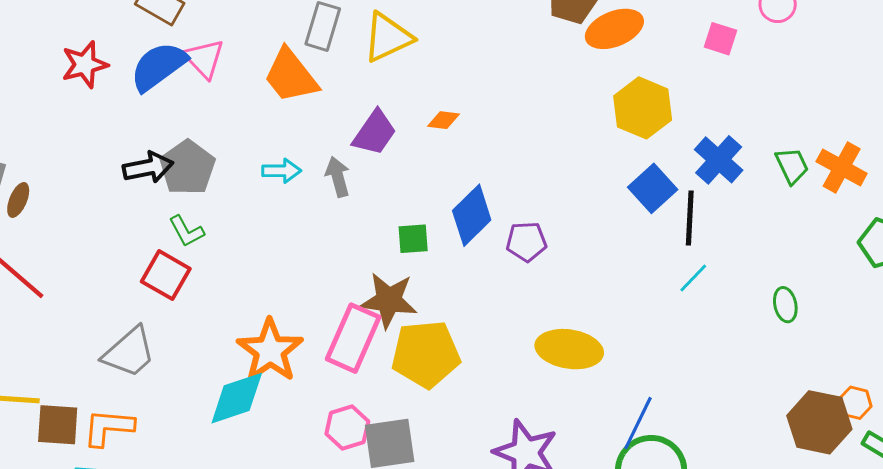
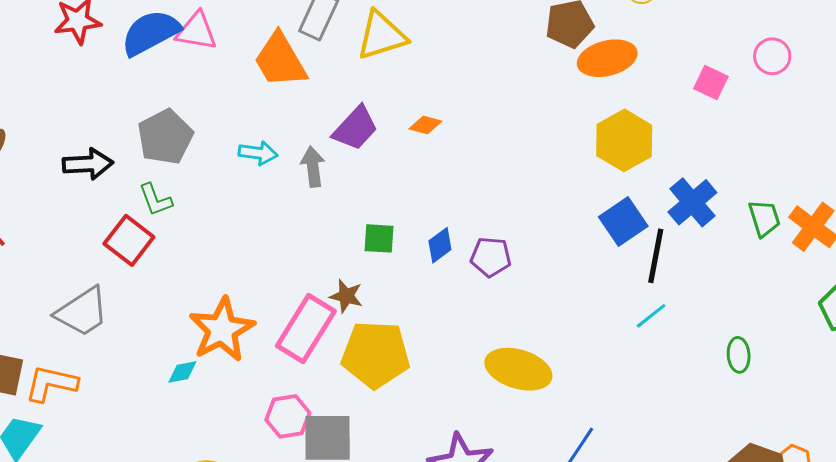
pink triangle: (204, 59) -> (197, 31), turned -45
black arrow: (148, 167) -> (88, 164), moved
blue diamond: (472, 215) -> (440, 245), moved, size x0.6
brown star: (389, 300) -> (346, 296), size x0.6
cyan diamond: (237, 398) -> (182, 372), size x0.5

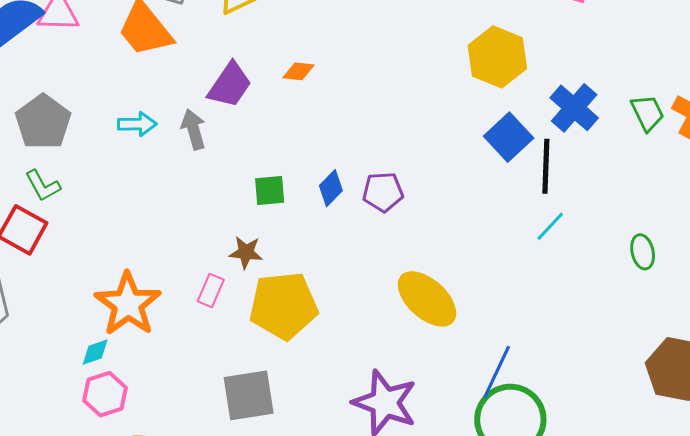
pink rectangle: (306, 329) -> (211, 291), size x0.5
yellow ellipse: (518, 369) -> (427, 299), turned 34
pink hexagon: (288, 416) -> (105, 394), moved

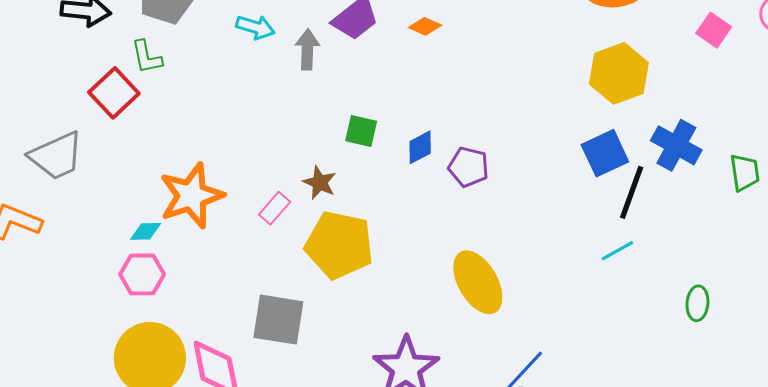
blue cross: (574, 108) -> (676, 145), turned -30

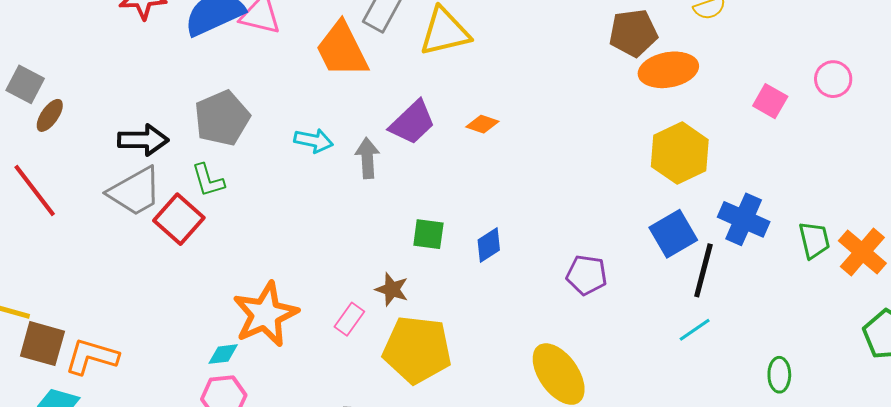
gray trapezoid: (56, 156) -> (135, 191), moved
purple pentagon: (469, 167) -> (587, 275), moved

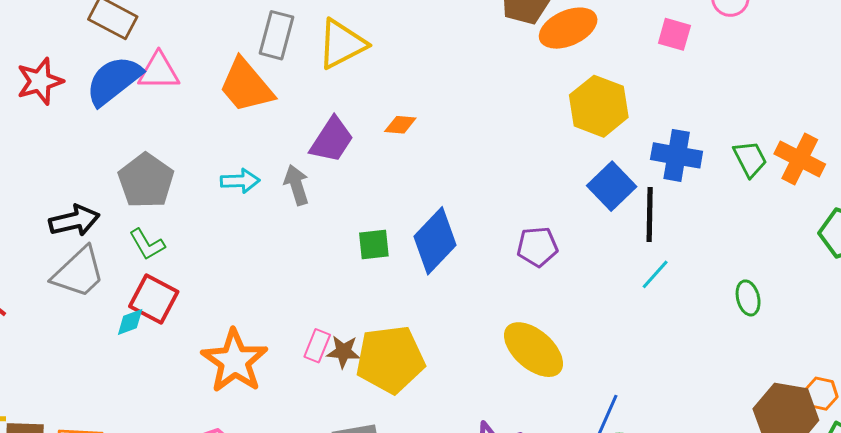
red square: (179, 219) -> (154, 299), moved
blue diamond: (489, 245) -> (435, 241), size x1.8
brown star: (392, 289) -> (343, 352), moved
cyan diamond: (223, 354) -> (130, 322), moved

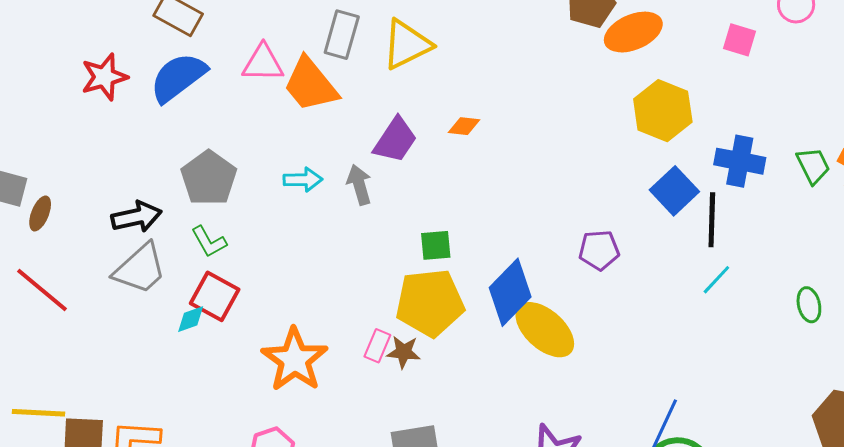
pink triangle: (159, 71) -> (263, 63), moved
blue diamond: (435, 241) -> (510, 292), moved
yellow ellipse: (534, 350) -> (545, 330), moved
yellow pentagon: (390, 359) -> (430, 303), moved

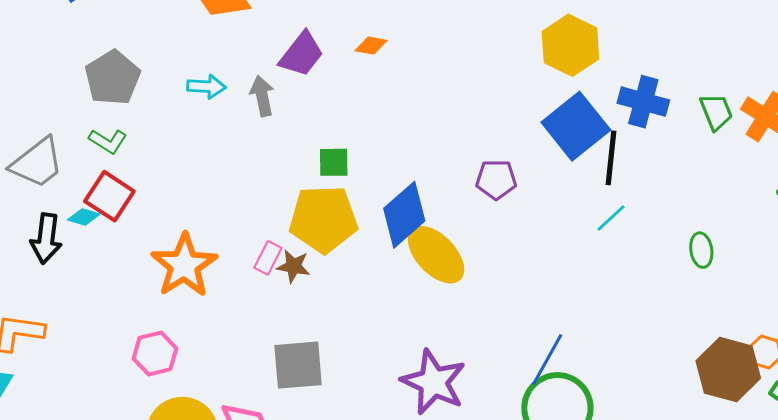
blue square: (674, 191) -> (576, 126), size x1.4
black arrow: (137, 217) -> (46, 238), moved, turned 105
green L-shape: (209, 242) -> (108, 141), turned -33
cyan diamond: (191, 319) -> (84, 217), turned 32

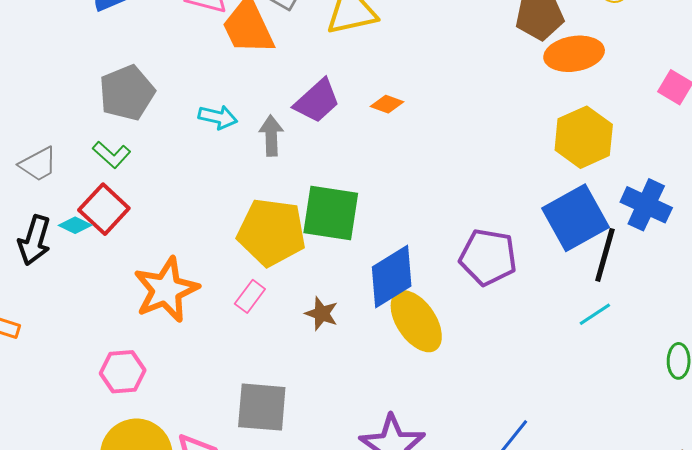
green square: (334, 162) -> (331, 213), size x1.8
gray trapezoid: (37, 163) -> (38, 164), size x0.7
purple pentagon: (496, 180) -> (488, 257), size x1.4
yellow pentagon: (323, 219) -> (271, 232), moved
brown star: (293, 266) -> (322, 314), moved

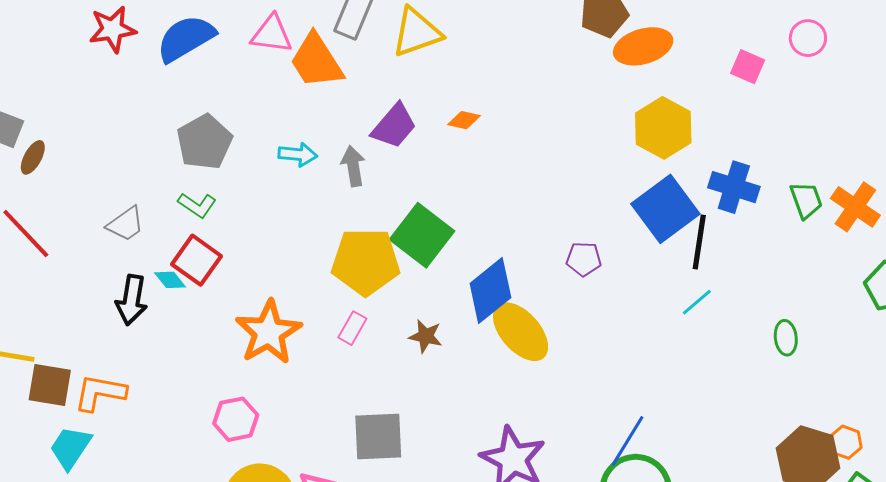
green square: (331, 213) -> (422, 235), turned 36
cyan diamond: (75, 225) -> (170, 280), turned 32
purple pentagon: (488, 257) -> (584, 259), size x0.6

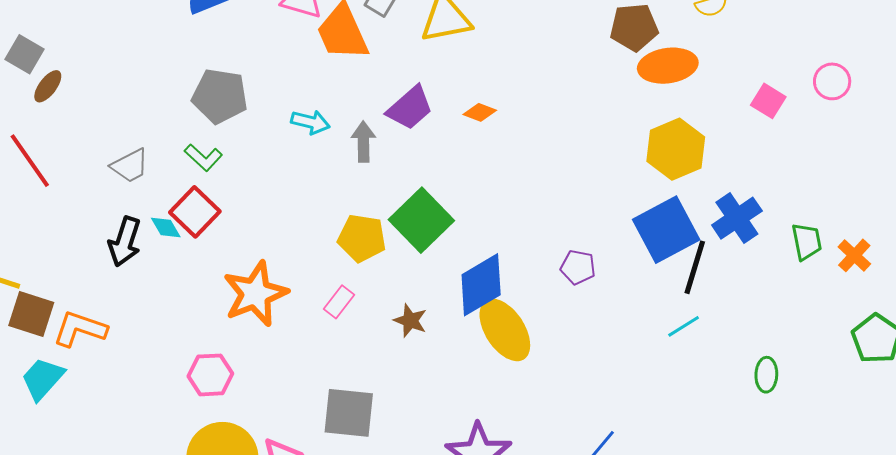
gray pentagon: (204, 142) -> (220, 96), turned 30
blue cross: (734, 187) -> (737, 218), turned 30
orange cross: (855, 207) -> (854, 255), size x0.7
yellow pentagon: (366, 262) -> (362, 238), size x0.7

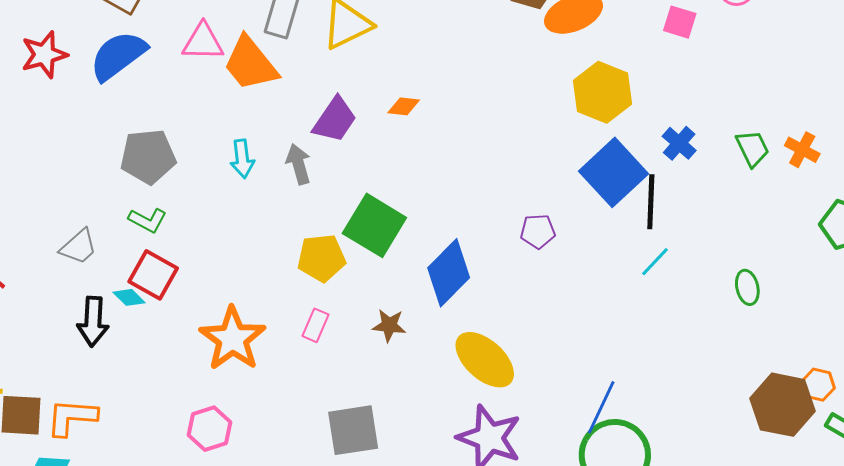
cyan arrow: (310, 122) -> (242, 159), turned 84
blue cross: (737, 218) -> (679, 143), size x0.7
yellow ellipse: (505, 330) -> (485, 360), moved

